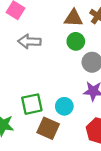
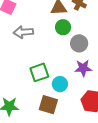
green square: (32, 104) -> (39, 72), moved

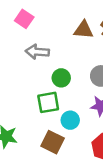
green circle: (63, 27) -> (61, 78), moved

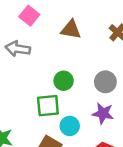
brown triangle: (84, 30) -> (71, 29), moved
gray arrow: (37, 52) -> (18, 49), moved

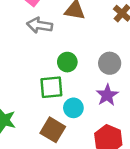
gray arrow: (18, 49) -> (39, 25), moved
purple star: (103, 113) -> (107, 95), turned 30

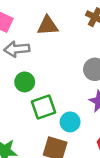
green circle: (67, 62) -> (25, 82), moved

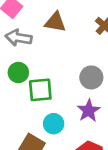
green square: (43, 107) -> (40, 90), moved

